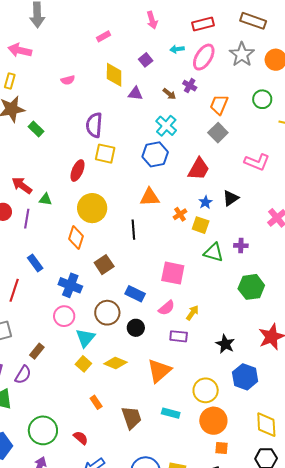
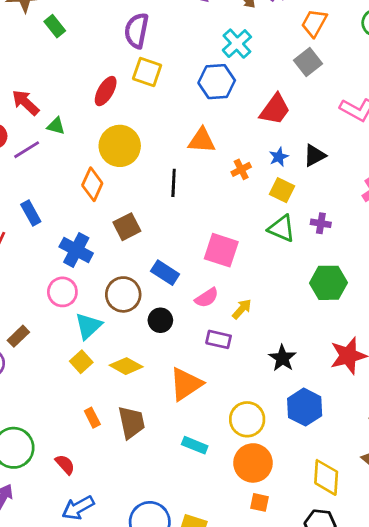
purple line: (27, 219) -> (27, 150), turned 42
yellow square: (201, 225) -> (282, 190), moved
brown trapezoid: (131, 418) -> (131, 422), moved

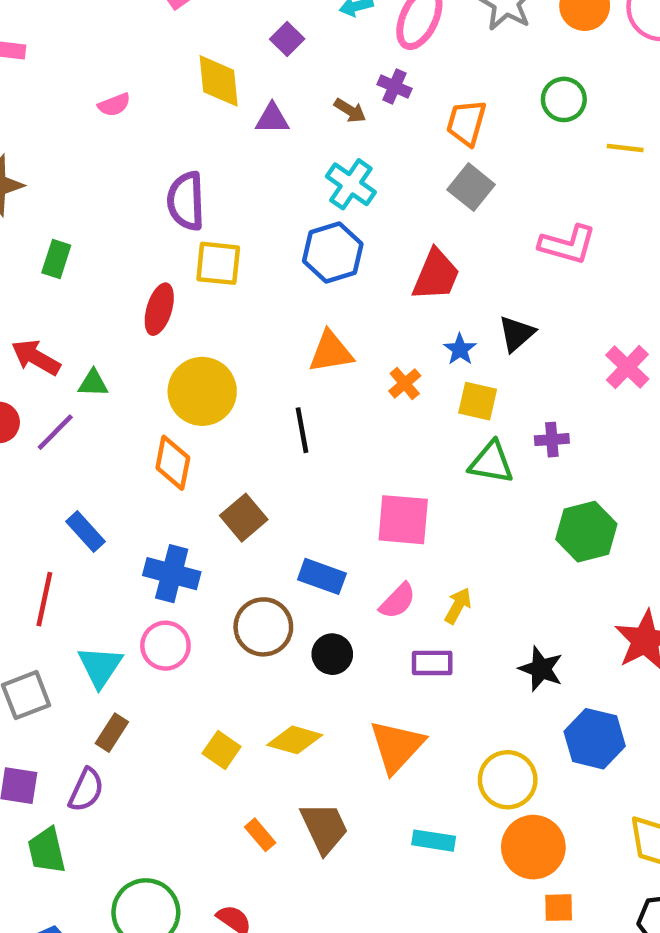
green rectangle: (55, 26) -> (56, 259), moved, turned 70
cyan triangle: (88, 326) -> (100, 667), moved

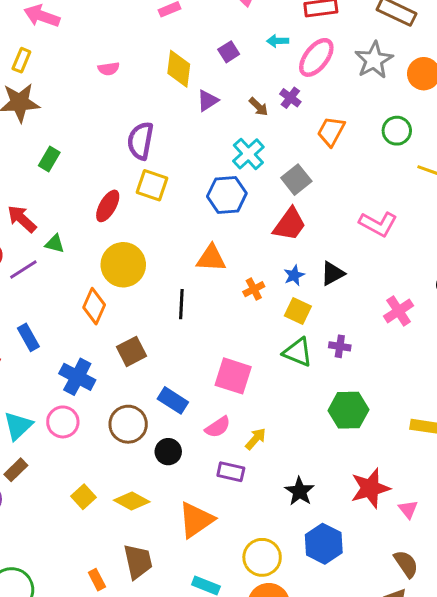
purple triangle: (272, 119) -> (208, 101), turned -45
gray square: (471, 187) -> (296, 180), moved
orange rectangle: (260, 835) -> (97, 580), moved

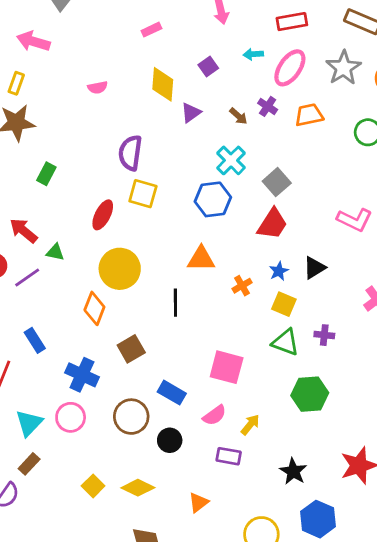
orange trapezoid: (331, 131) -> (309, 115), moved, turned 52
green hexagon: (348, 410) -> (310, 394), moved
orange triangle: (196, 520) -> (198, 502), size x0.6

